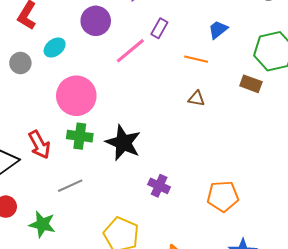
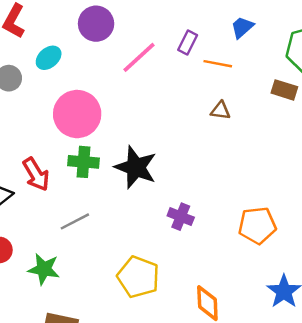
purple rectangle: (159, 28) -> (188, 43), moved

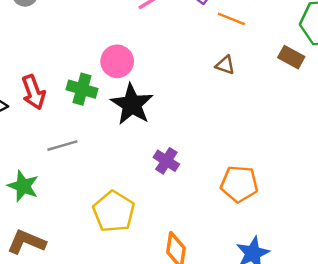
pink circle: (77, 114) -> (117, 61), moved, size x0.7

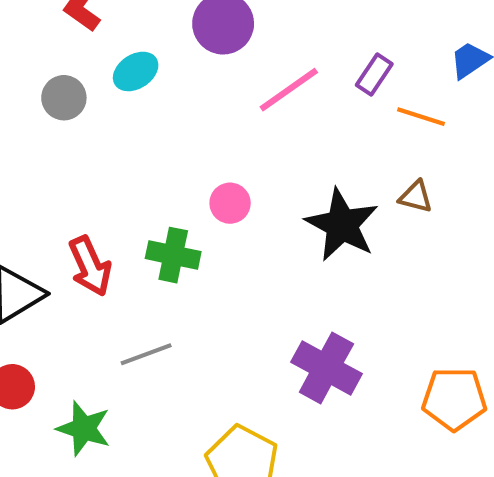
pink circle: (117, 61) -> (230, 203), size x0.7
black star: (132, 104) -> (342, 225), moved
purple cross: (166, 161) -> (326, 368), size x1.5

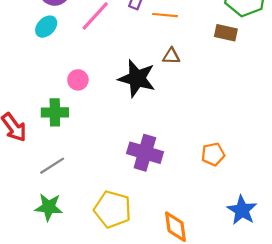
cyan ellipse: (136, 71) -> (46, 27), moved
orange pentagon: (454, 399) -> (213, 154), size x0.7
green star: (84, 428) -> (49, 207), moved

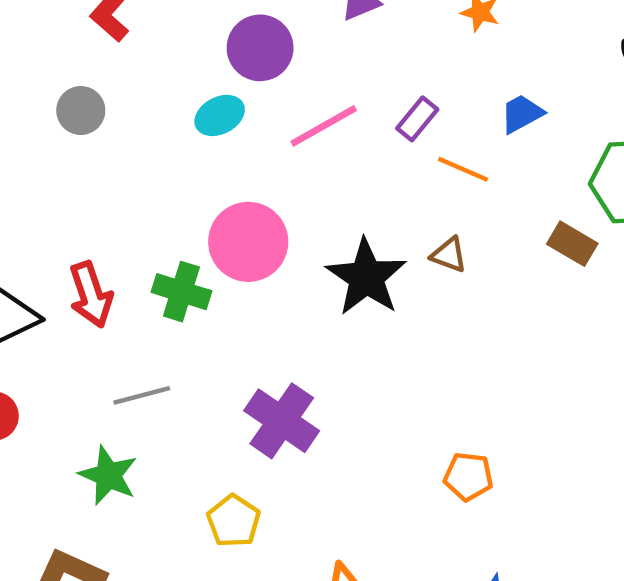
pink circle: (78, 80) -> (248, 242), size x1.8
purple cross: (145, 153) -> (282, 421), moved
yellow pentagon: (113, 209) -> (234, 521), size x0.7

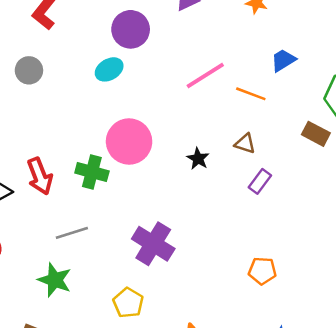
purple rectangle: (417, 119) -> (260, 181), moved
pink line: (324, 126) -> (205, 76), moved
black star: (366, 277) -> (198, 159), size x0.5

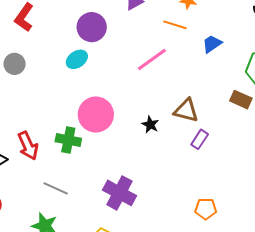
orange line: (251, 94) -> (175, 25), moved
brown triangle: (245, 144) -> (186, 111), size x1.5
gray line: (72, 233) -> (56, 188), turned 45

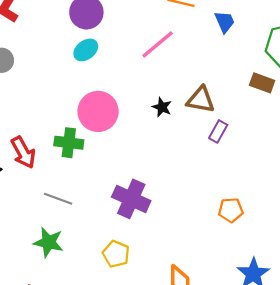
blue trapezoid: (212, 44) -> (225, 22), turned 105
cyan ellipse: (77, 59) -> (86, 50), moved
black star: (150, 125) -> (162, 107), moved

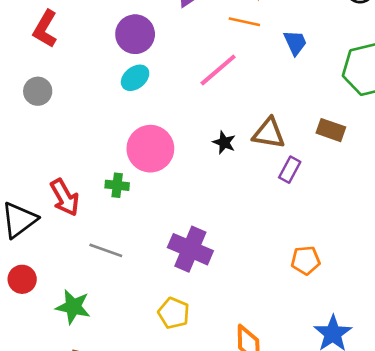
brown rectangle: (262, 83) -> (331, 130), moved
green cross: (69, 143) -> (117, 185), size x0.7
green star: (48, 242) -> (73, 307), moved

